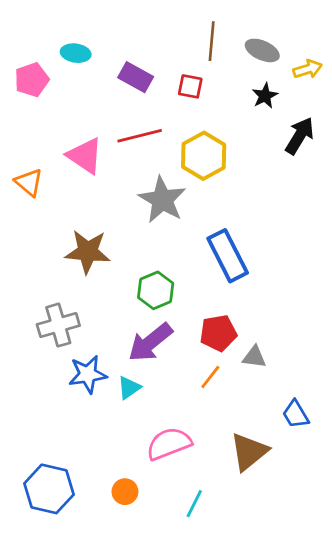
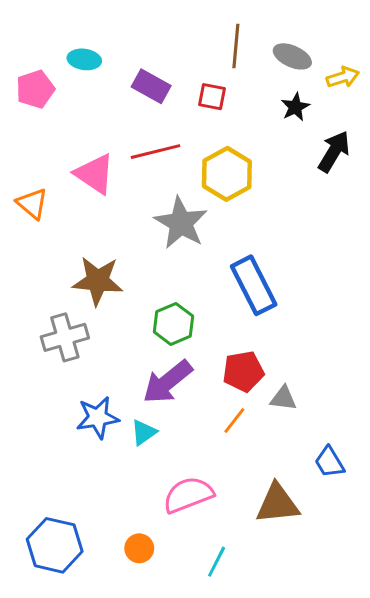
gray cross: (58, 325) -> (65, 337), moved
brown triangle: (249, 452) -> (277, 504), turned 33

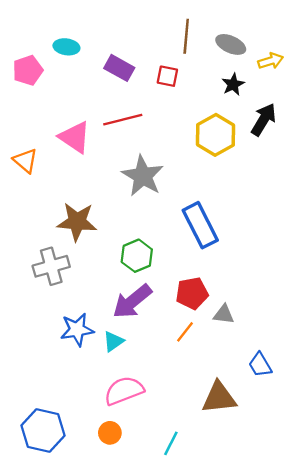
yellow hexagon: (227, 174) -> (215, 135), moved
pink semicircle: (188, 495) -> (124, 391), moved

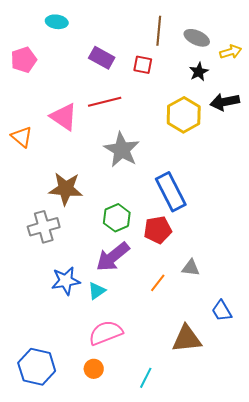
cyan ellipse: (66, 47) -> (57, 22), moved
black arrow: (264, 120) -> (225, 102), turned -132
red pentagon: (192, 293) -> (158, 230), moved

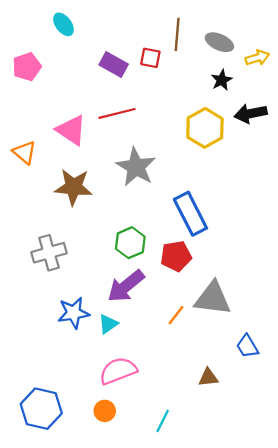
cyan ellipse: (57, 22) -> (63, 24), turned 45
red square: (143, 65) -> (150, 58), moved
brown star: (66, 189) -> (74, 187), moved
gray triangle: (191, 268) -> (213, 298), size x1.8
brown triangle: (187, 339) -> (208, 377), size x0.6

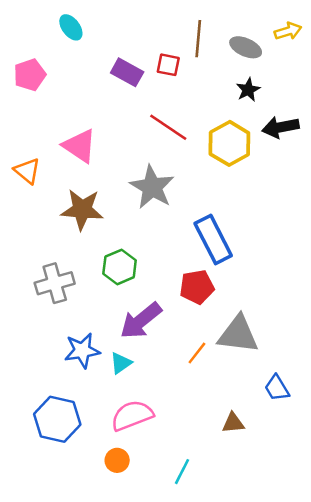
yellow arrow: (257, 58) -> (288, 31), moved
red line: (117, 113) -> (168, 127), moved, turned 48
green hexagon: (130, 243) -> (120, 267), moved
blue hexagon: (41, 409) -> (57, 419), moved

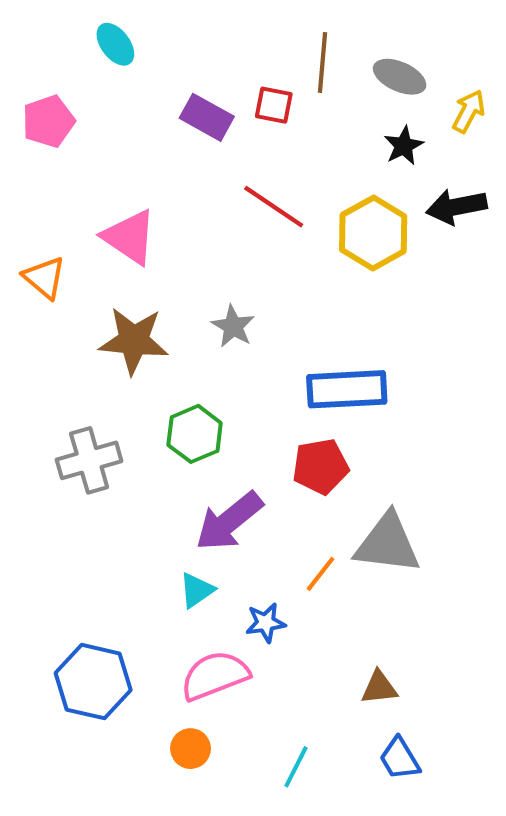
yellow arrow: (288, 31) -> (469, 111), moved, turned -45
gray star: (152, 187) -> (233, 326), moved, size x0.6
blue rectangle: (213, 239) -> (347, 389), turned -66
blue star: (82, 351) -> (266, 623), moved, size x0.7
blue trapezoid: (277, 388) -> (400, 759), moved

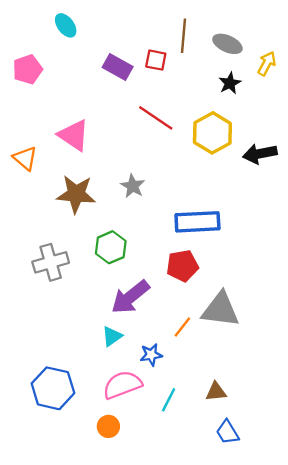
black arrow: (456, 207) -> (260, 154), moved
cyan line: (296, 767) -> (169, 400), moved

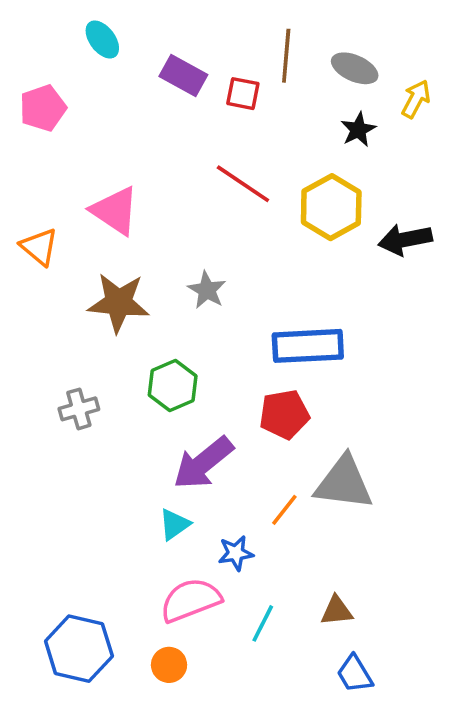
purple rectangle: (118, 67) -> (183, 76), moved
gray cross: (51, 262) -> (79, 409), size x0.7
blue hexagon: (53, 388) -> (79, 649), moved

